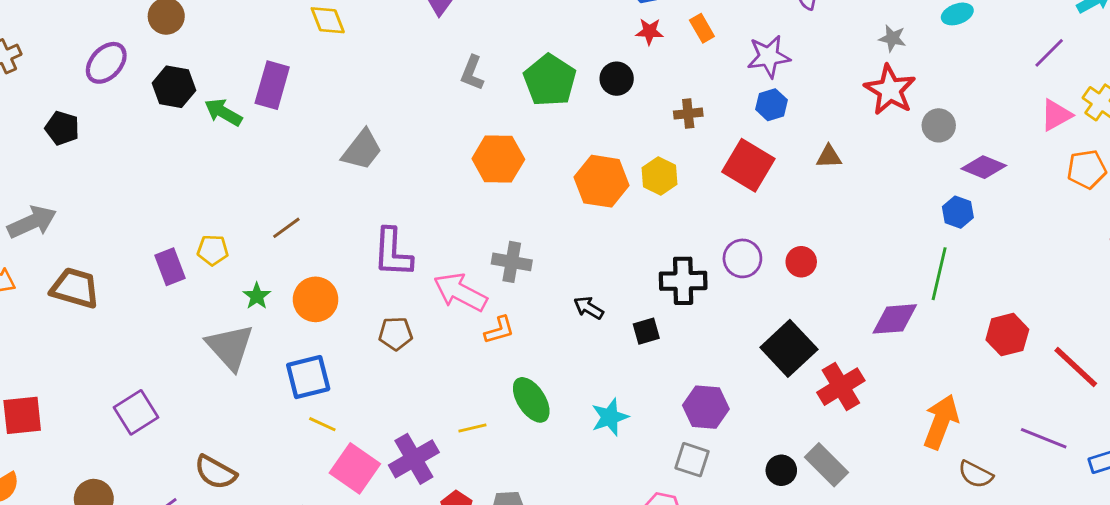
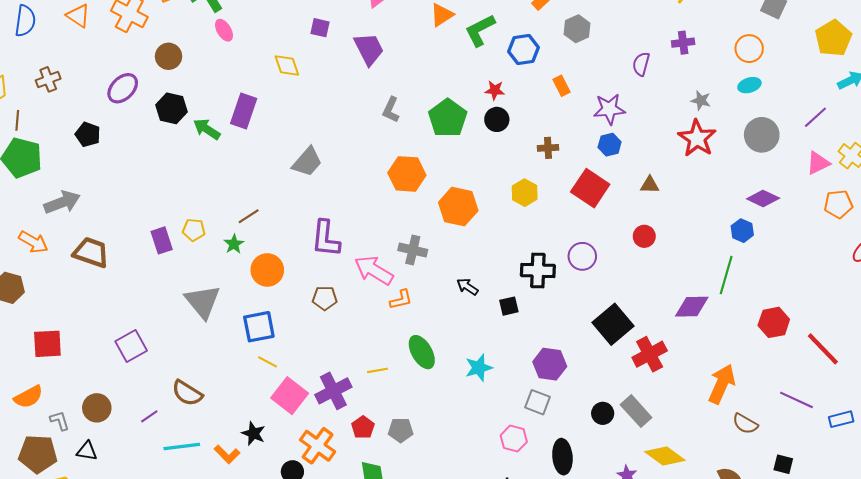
red star: (649, 31) -> (495, 90), moved
gray circle: (939, 125) -> (762, 135), moved, size x1.4
orange hexagon: (602, 181) -> (458, 207), moved
red circle: (801, 262) -> (644, 236), moved
green star: (257, 296) -> (234, 244), moved

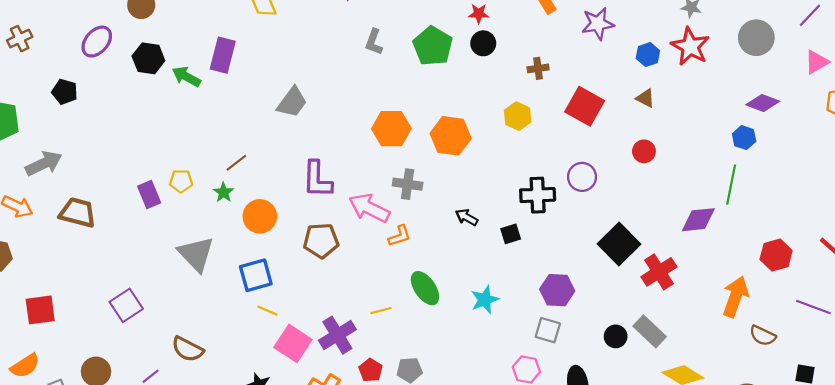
blue hexagon: (610, 145) -> (648, 55), moved
orange hexagon: (407, 174) -> (391, 129), moved
brown triangle: (650, 185) -> (645, 98), turned 30
brown pentagon: (325, 298) -> (321, 241), size x1.4
red hexagon: (774, 322) -> (776, 255), moved

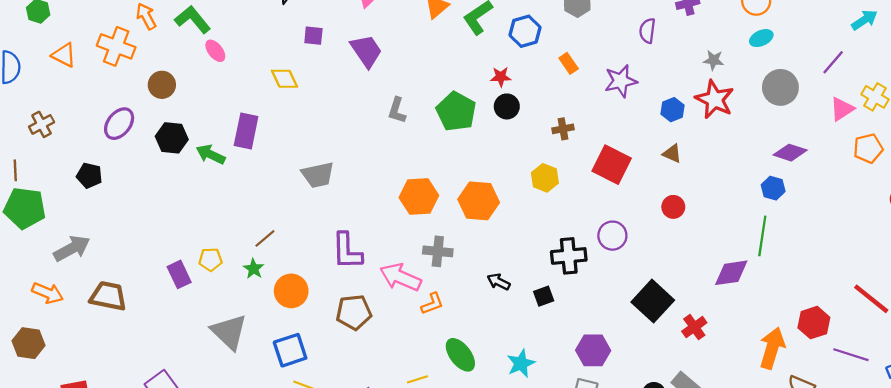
gray trapezoid: (292, 102) -> (318, 175), turned 44
red hexagon: (776, 255) -> (814, 323), moved
red cross: (659, 272) -> (694, 327), size x0.7

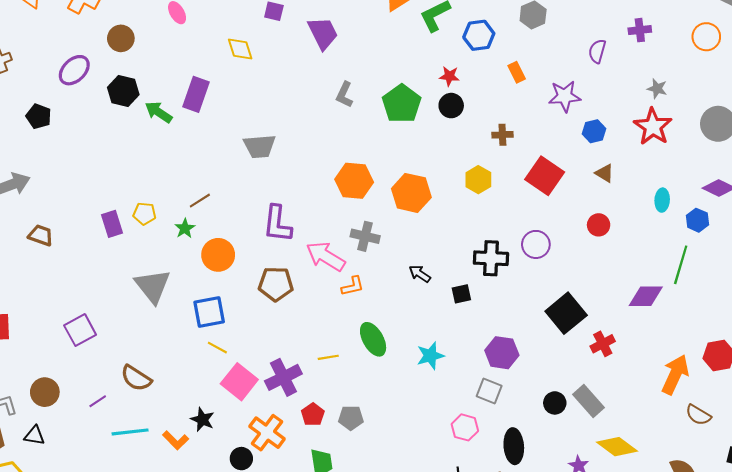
cyan ellipse: (761, 38) -> (662, 200), moved, turned -70
blue hexagon: (673, 110) -> (594, 131), moved
brown trapezoid: (108, 296) -> (41, 235), size x0.7

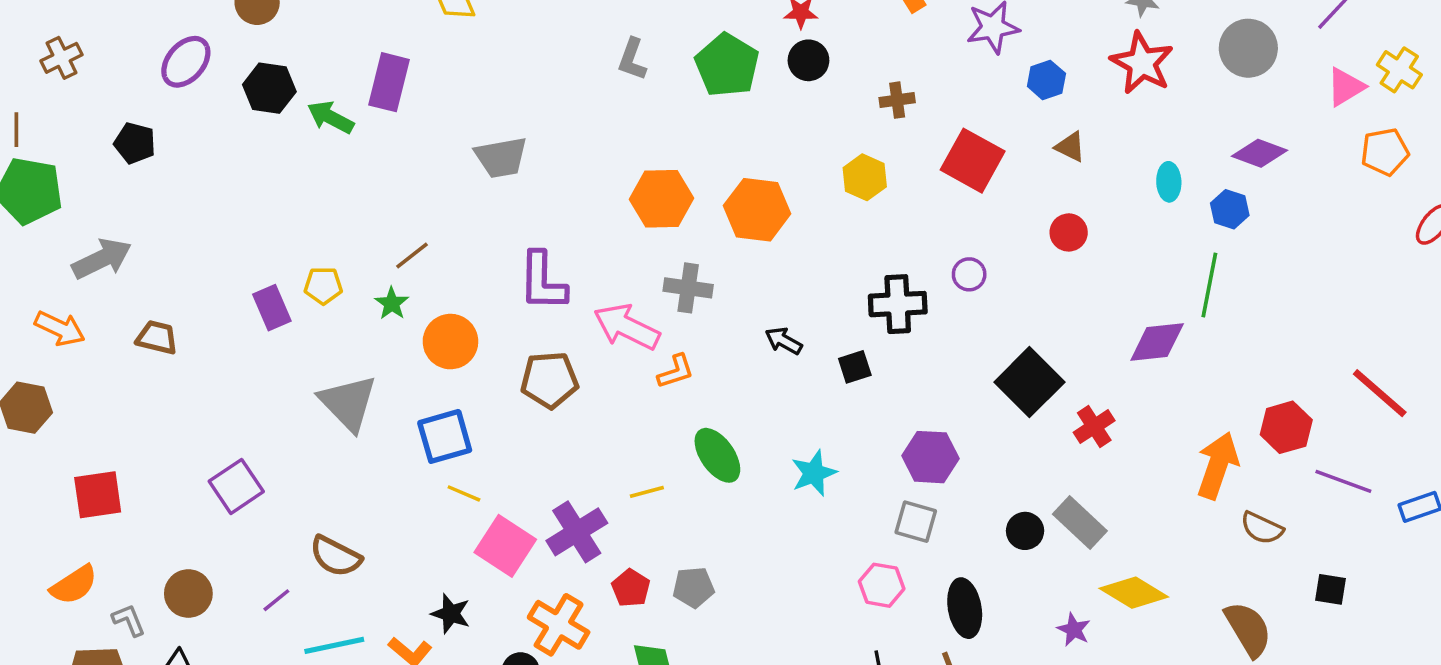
purple circle: (536, 244) -> (969, 274), size x0.7

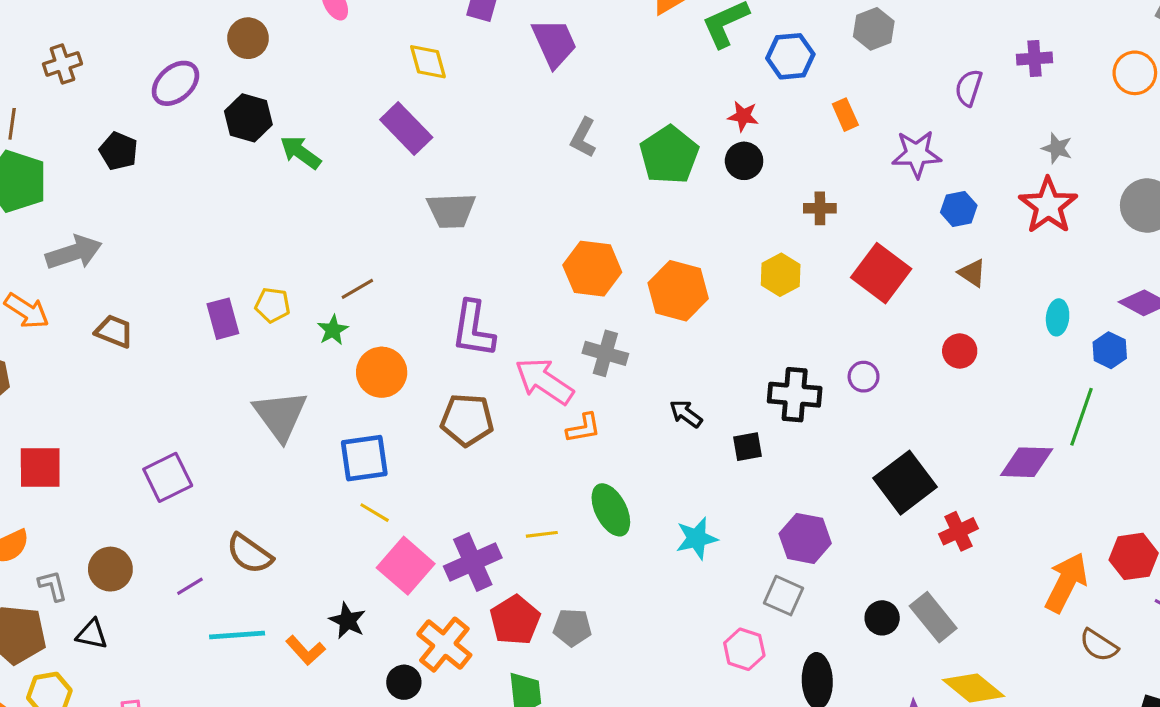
purple rectangle: (389, 82) -> (406, 128), moved, turned -66
red pentagon: (631, 588) -> (515, 620), size x1.4

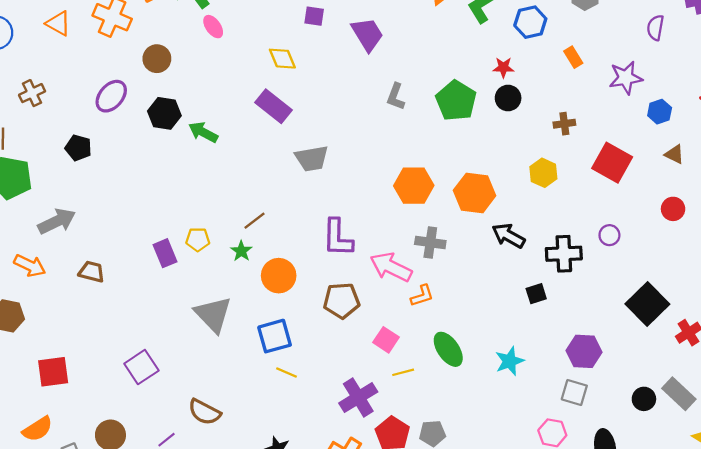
black arrow: (686, 414) -> (508, 236), moved, size x1.4
pink square: (406, 566) -> (386, 340), moved, size x0.7

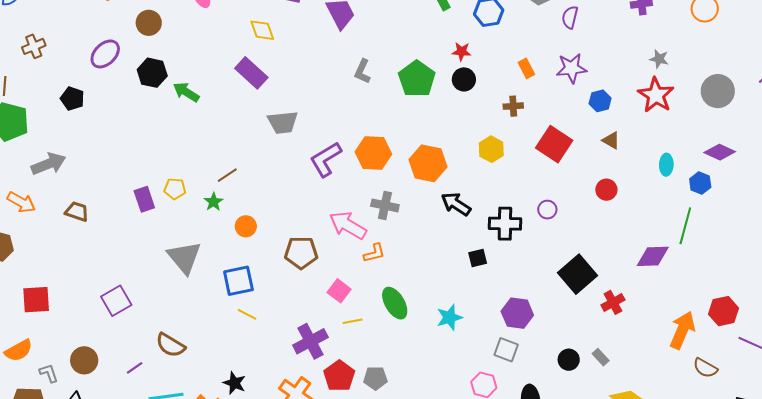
purple semicircle: (655, 28) -> (570, 17), moved
orange rectangle: (573, 57) -> (526, 68), moved
purple L-shape: (338, 238) -> (326, 159), moved, turned 54
orange circle: (279, 276) -> (246, 226), size x0.7
gray rectangle: (679, 394) -> (601, 357), size x0.6

